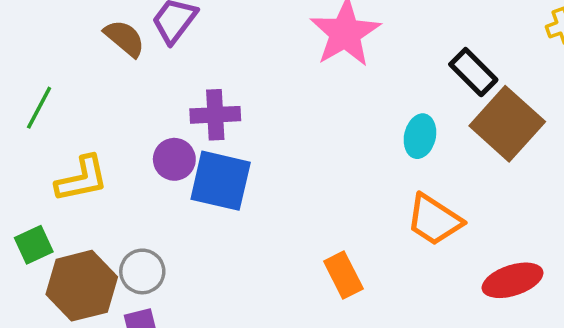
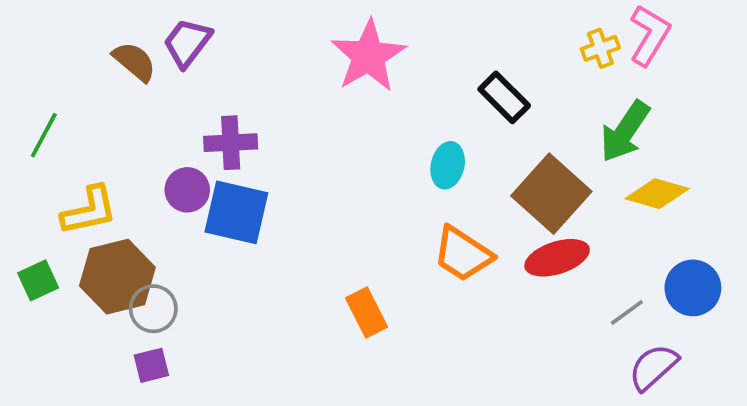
brown square: (507, 124) -> (551, 194), moved
red ellipse: (513, 280) -> (557, 258), moved
brown hexagon: (82, 286) -> (117, 277), moved

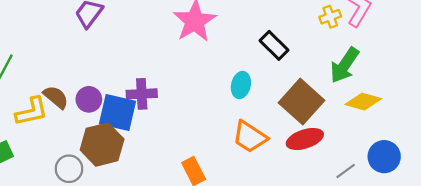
brown semicircle: (134, 62) -> (56, 97), moved
purple cross: (231, 143) -> (142, 94), moved
brown hexagon: (117, 277) -> (102, 145), moved

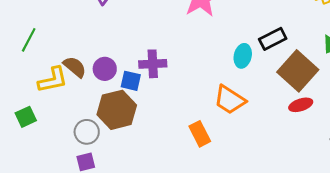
black rectangle: (274, 45) -> (273, 39), moved, turned -72
blue square: (117, 113) -> (131, 81), size x0.6
orange trapezoid: (250, 137) -> (230, 100), moved
red ellipse: (305, 139) -> (301, 105), size x0.7

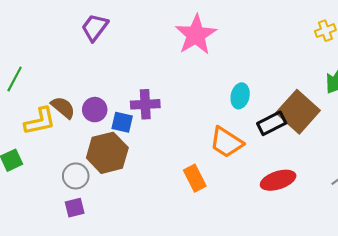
black rectangle: (273, 39) -> (272, 123), moved
red ellipse: (301, 105) -> (278, 180), moved, size x1.4

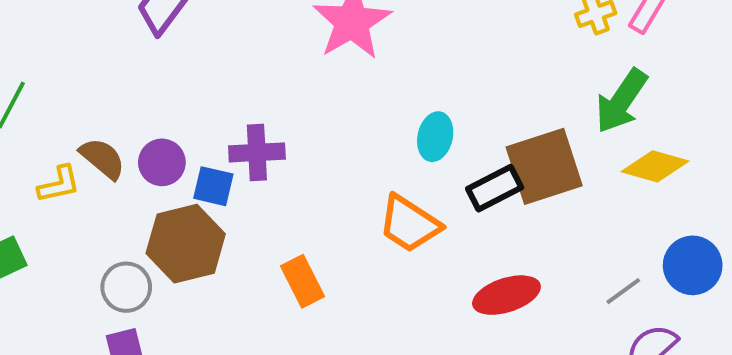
brown square: (298, 112) -> (544, 166), turned 30
yellow L-shape: (40, 121) -> (59, 184), size x0.7
orange rectangle: (195, 178) -> (302, 281), moved

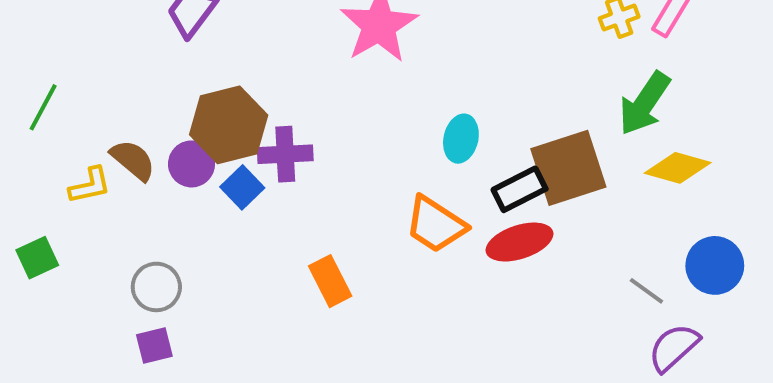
blue square: (213, 186) -> (242, 187), turned 33
brown hexagon: (186, 244) -> (229, 125), moved
gray line: (623, 291) -> (646, 291), turned 72
red ellipse: (506, 295) -> (520, 242), moved

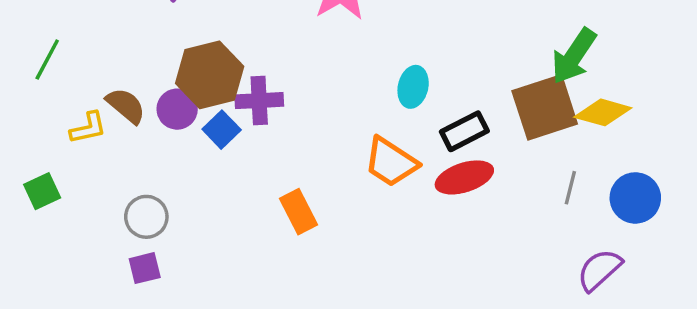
brown square: (568, 168) -> (545, 107), moved
gray line: (646, 291) -> (570, 188), moved, turned 68

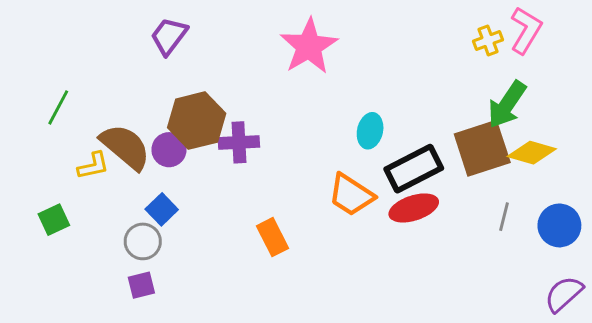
brown semicircle: (126, 106) -> (125, 147), size x1.5
blue square: (222, 130) -> (162, 209), moved
black rectangle: (464, 131) -> (414, 169), size x1.4
purple semicircle: (599, 270) -> (564, 294), moved

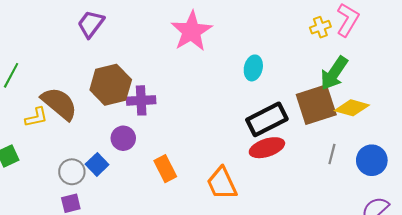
cyan ellipse: (370, 131) -> (253, 68), moved
purple circle: (169, 150) -> (123, 138), moved
orange trapezoid: (351, 195) -> (222, 183), moved, turned 32
blue square: (162, 209) -> (97, 164), moved

